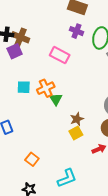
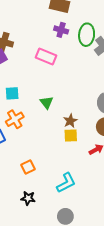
orange cross: (46, 88) -> (15, 119), moved
yellow square: (76, 133) -> (71, 135), turned 32
orange square: (32, 159) -> (28, 167), turned 32

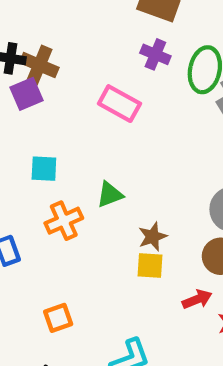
green triangle: (46, 102) -> (110, 194), turned 40
orange cross: (15, 119) -> (64, 221), moved

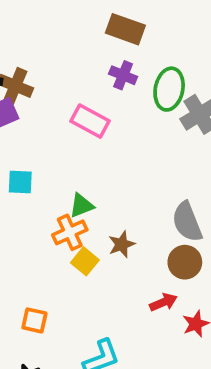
orange cross: (64, 221) -> (70, 232), moved
yellow square: (150, 265) -> (85, 261), moved, turned 36
orange square: (58, 318) -> (34, 320), turned 32

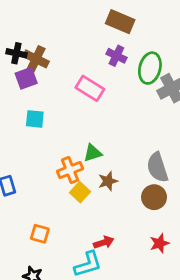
cyan square: (20, 182) -> (35, 119), moved
green triangle: (82, 206) -> (93, 153), moved
red arrow: (163, 302) -> (104, 242), moved

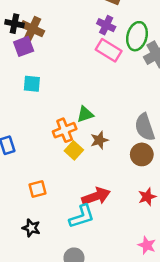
pink rectangle: (90, 88) -> (109, 50), moved
orange square: (40, 234) -> (37, 189), turned -30
red arrow: (104, 242) -> (96, 196), size x1.5

